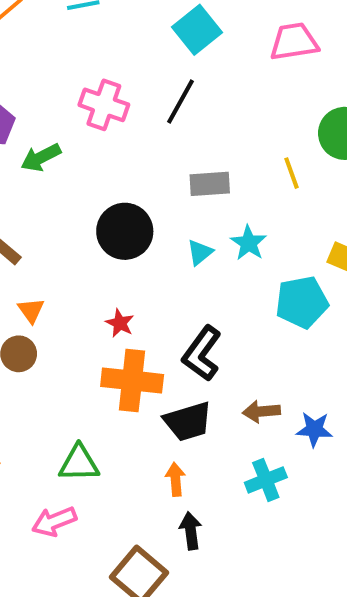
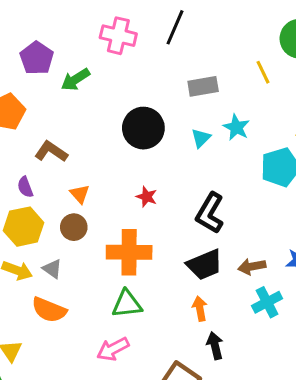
orange cross: (132, 380) -> (129, 252), moved
brown arrow: (261, 411) -> (252, 267), moved

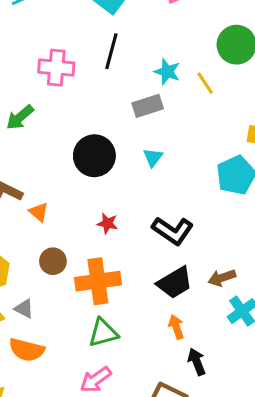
cyan star: (236, 127) -> (167, 72), moved
orange triangle: (80, 194) -> (39, 212), moved
black L-shape: (210, 213) -> (173, 231), turned -78
brown circle: (74, 227) -> (53, 261), moved

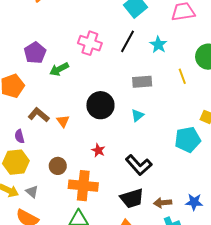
cyan star: (167, 72) -> (158, 45), moved
orange triangle: (39, 212) -> (63, 121), moved

